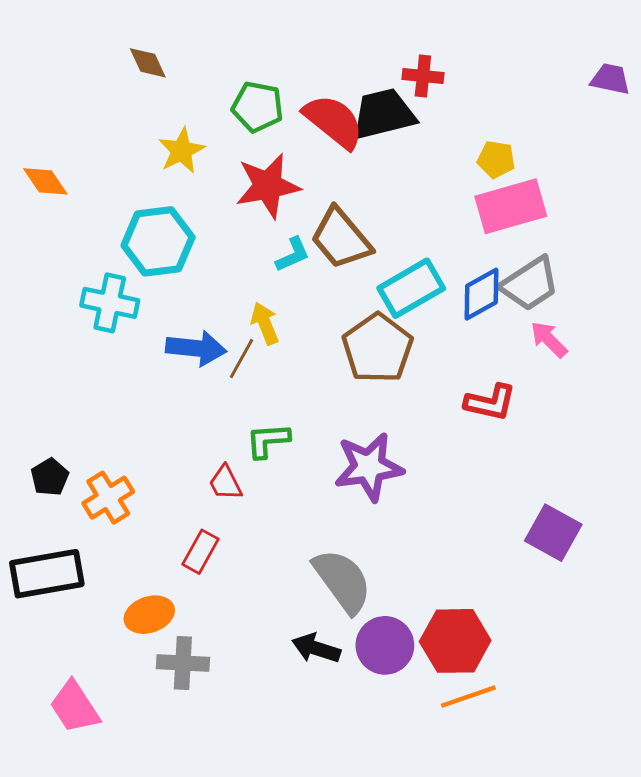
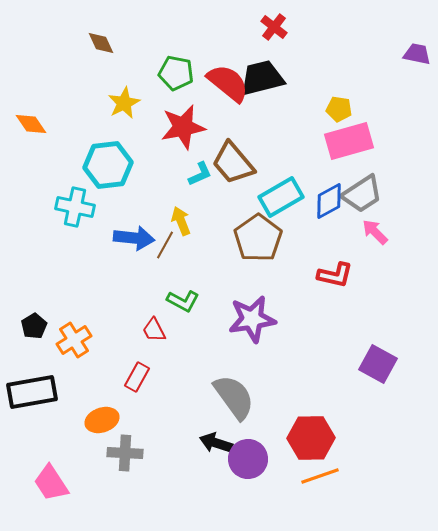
red cross: (423, 76) -> (274, 27), moved, turned 32
green L-shape: (268, 440) -> (183, 301), turned -148
purple circle: (385, 645) -> (248, 459), moved

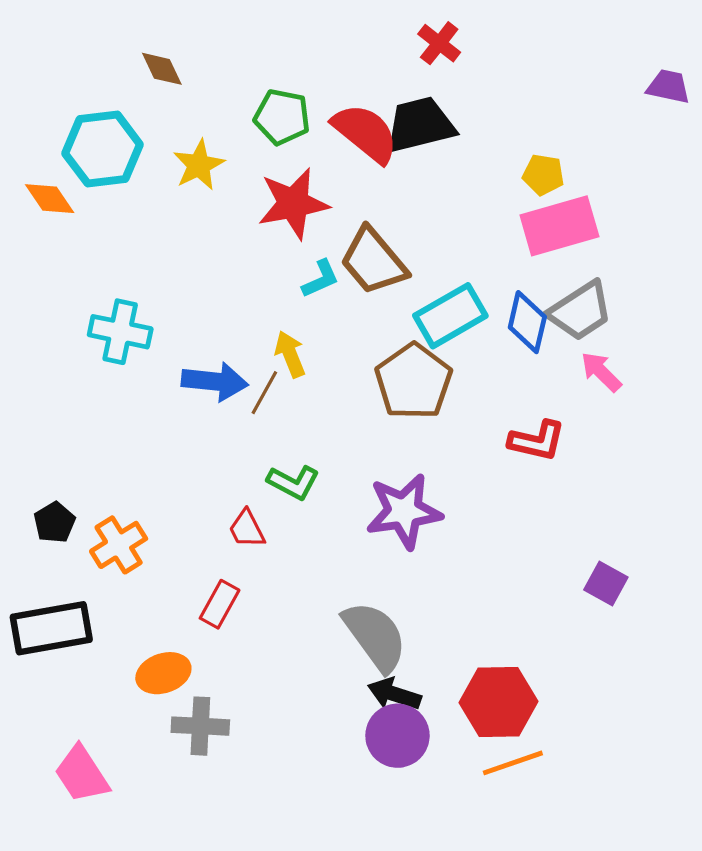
cyan hexagon: (108, 165) -> (103, 149), moved
blue diamond: (329, 201) -> (527, 322), turned -48
purple square: (378, 364) -> (606, 583), size x0.7
black arrow: (216, 443) -> (394, 694), moved

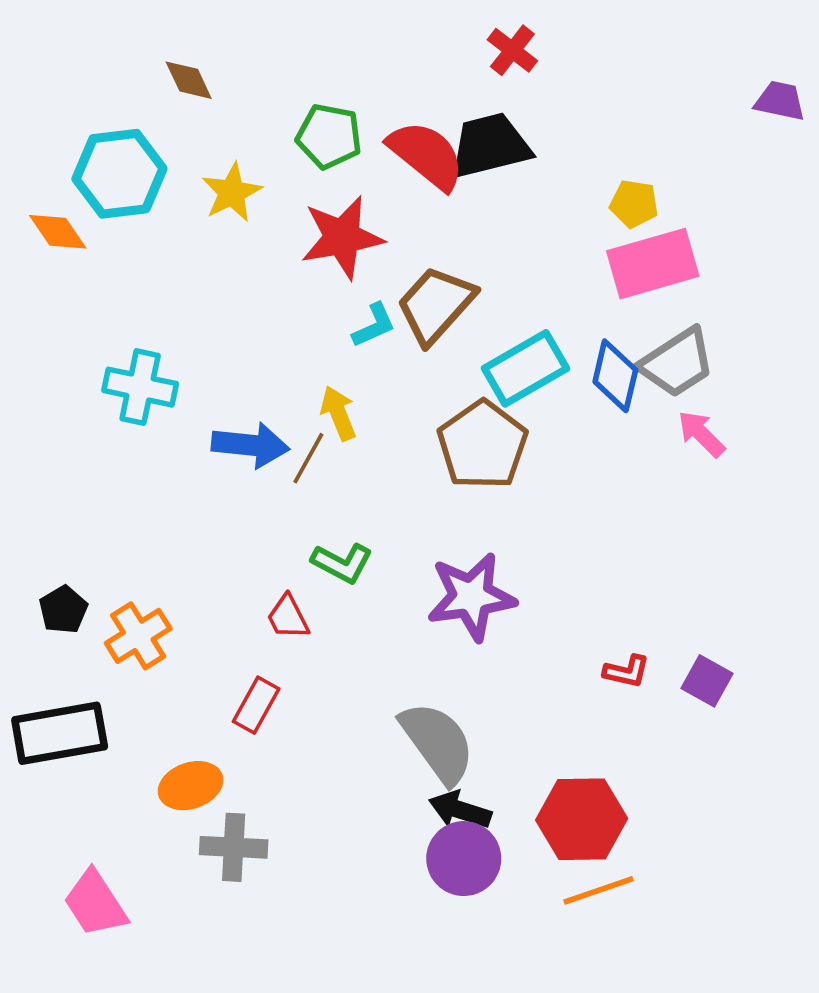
brown trapezoid: (373, 261) -> (436, 305), turned 82
red L-shape: (537, 441) -> (627, 671), moved, size x0.7

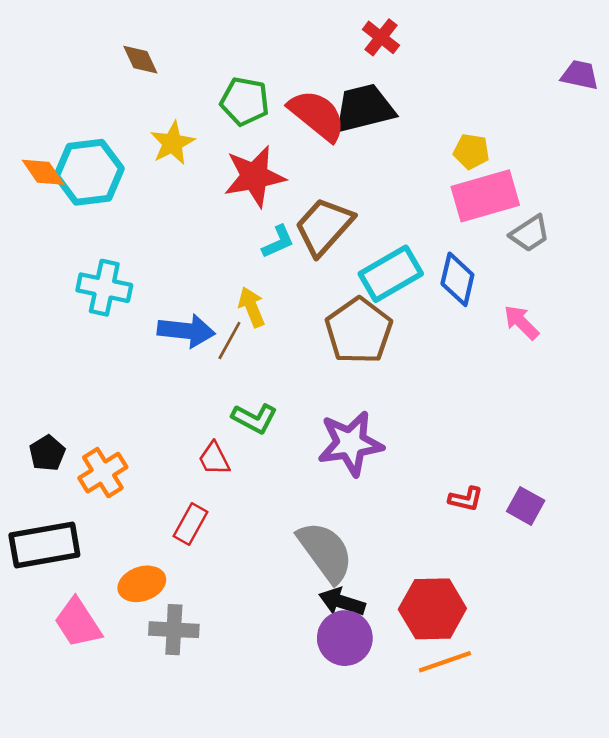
cyan hexagon: (119, 174) -> (89, 172), moved
gray trapezoid: (677, 363) -> (530, 233), moved, size x0.7
pink trapezoid: (95, 903) -> (78, 623), moved

